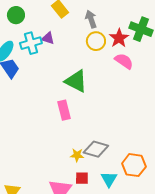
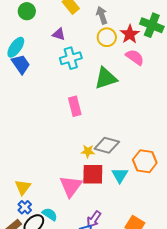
cyan cross: (31, 43) -> (71, 58), moved
green triangle: (76, 81) -> (106, 78), moved, turned -45
red square: (82, 178) -> (93, 174), size x1.6

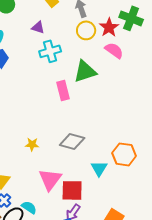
pink rectangle: (75, 106) -> (63, 90), moved
gray diamond: (107, 145) -> (72, 141), moved
yellow star: (88, 151) -> (32, 144), moved
red square: (93, 174) -> (72, 190), moved

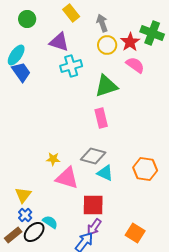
purple triangle: (38, 27) -> (59, 42), size x1.5
pink rectangle: (63, 90) -> (101, 118), moved
cyan triangle: (99, 168) -> (105, 173), moved, turned -36
pink triangle: (50, 179) -> (67, 178), moved, turned -50

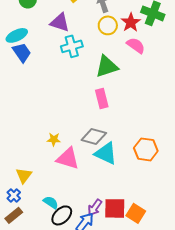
cyan ellipse: (16, 55) -> (17, 35), turned 30
cyan triangle: (105, 173) -> (106, 153), size x1.4
red square: (93, 205) -> (115, 208), moved
blue cross: (25, 215) -> (14, 195), moved
black ellipse: (34, 232) -> (62, 215), moved

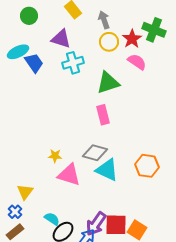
blue trapezoid: (22, 52) -> (34, 63), moved
purple arrow: (95, 207) -> (96, 224), size x1.4

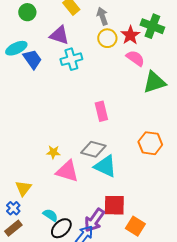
green triangle: (108, 83) -> (154, 82), moved
orange hexagon: (147, 166) -> (150, 143), moved
red square: (116, 225) -> (114, 205), moved

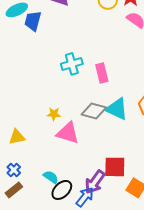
blue trapezoid: (32, 59) -> (33, 21), turned -130
cyan cross: (71, 59) -> (72, 64), moved
cyan triangle: (105, 166) -> (117, 109), moved
yellow triangle: (23, 188) -> (17, 137), moved, turned 42

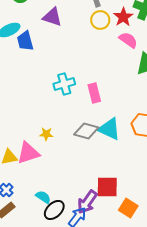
blue trapezoid: (33, 21) -> (25, 41), turned -30
pink triangle: (68, 133) -> (28, 153), moved, turned -35

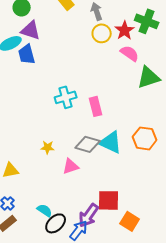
purple triangle: (52, 17) -> (31, 30), moved
pink triangle: (28, 153) -> (71, 166), moved, size x0.7

